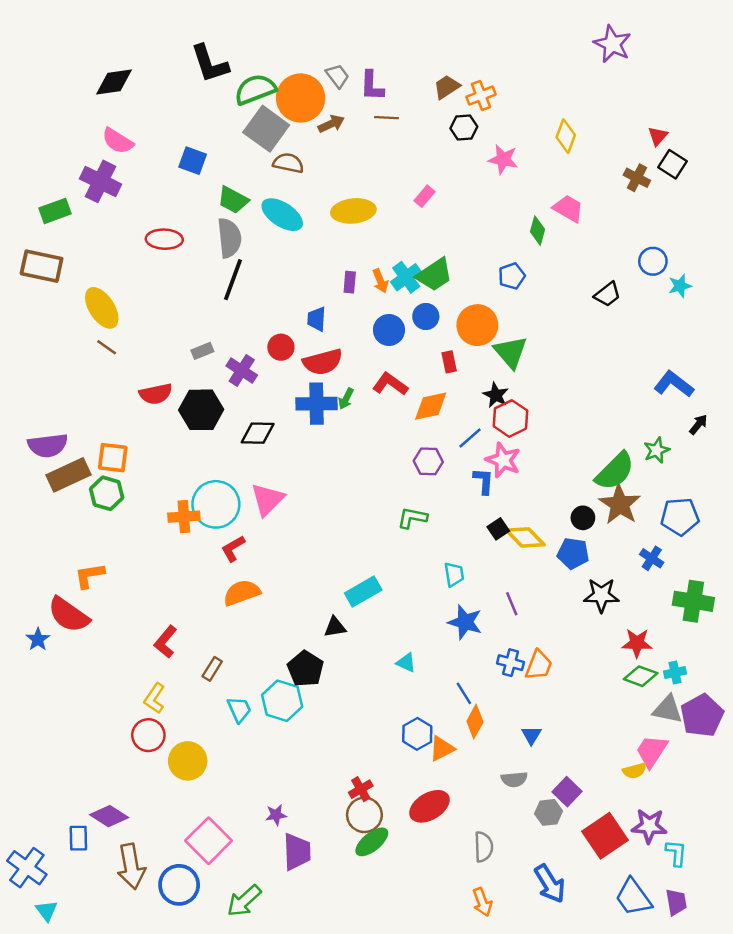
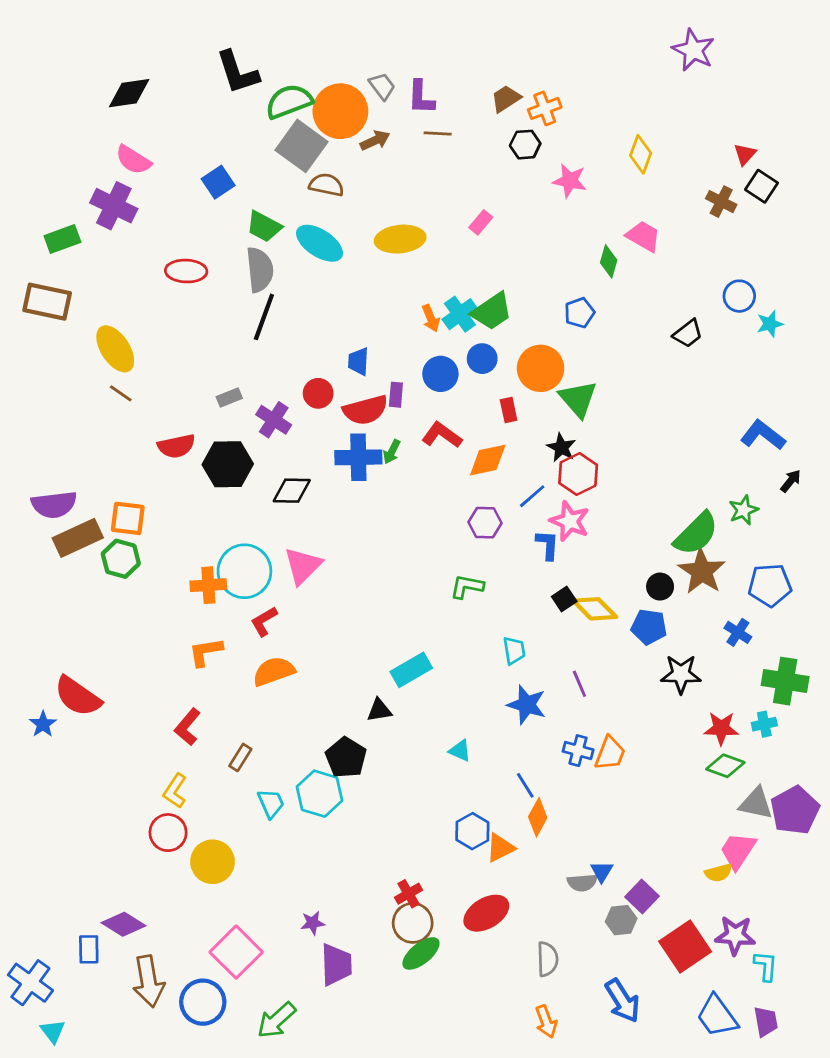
blue square: (193, 161) -> (218, 182), turned 36
purple rectangle: (350, 282) -> (396, 395), moved
orange L-shape: (89, 576) -> (206, 652), moved
cyan cross: (675, 673) -> (764, 724), moved
blue triangle: (531, 735) -> (602, 871), moved

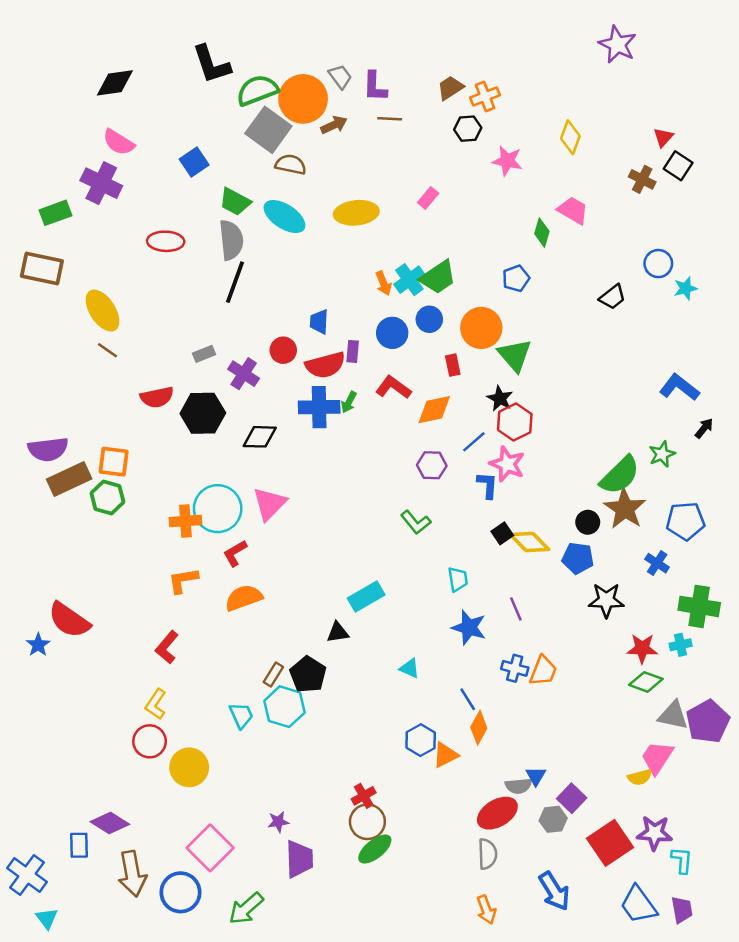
green L-shape: (467, 587) -> (416, 522), turned -140
brown rectangle: (240, 757) -> (273, 674), moved
red ellipse: (486, 913) -> (497, 813), moved

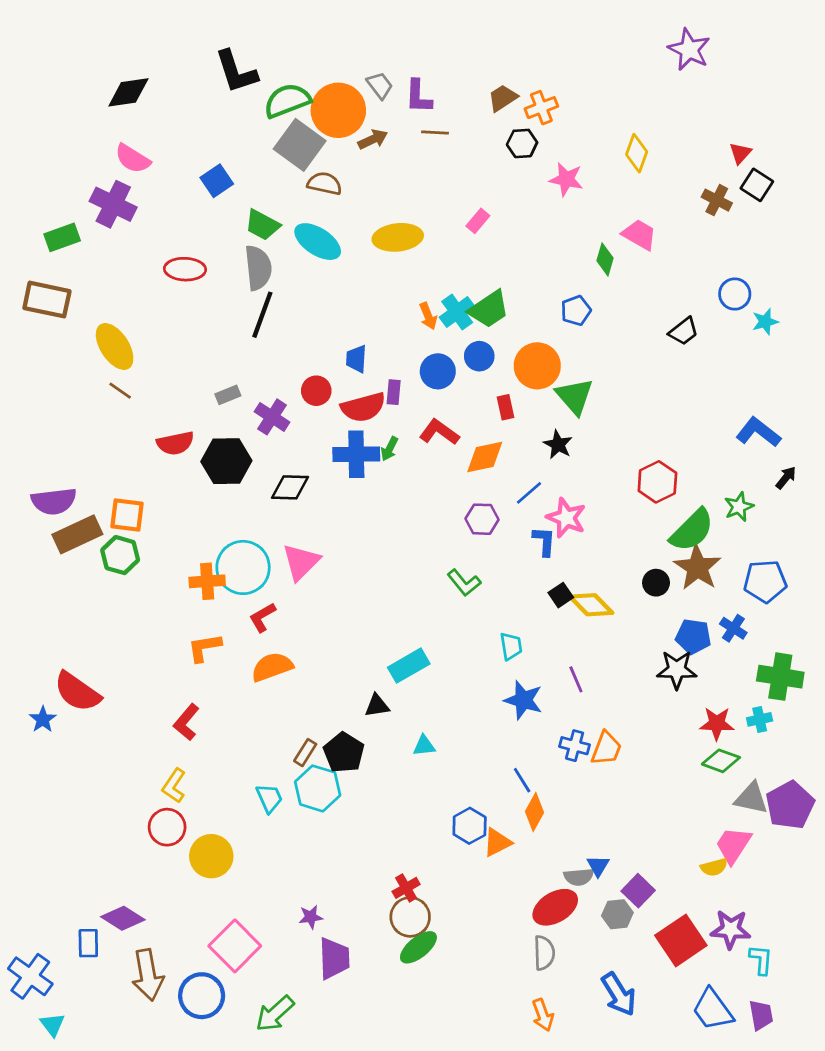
red hexagon: (515, 422) -> (657, 482), moved
blue pentagon: (578, 558) -> (693, 637), moved
cyan triangle: (409, 668) -> (424, 746), moved, turned -30

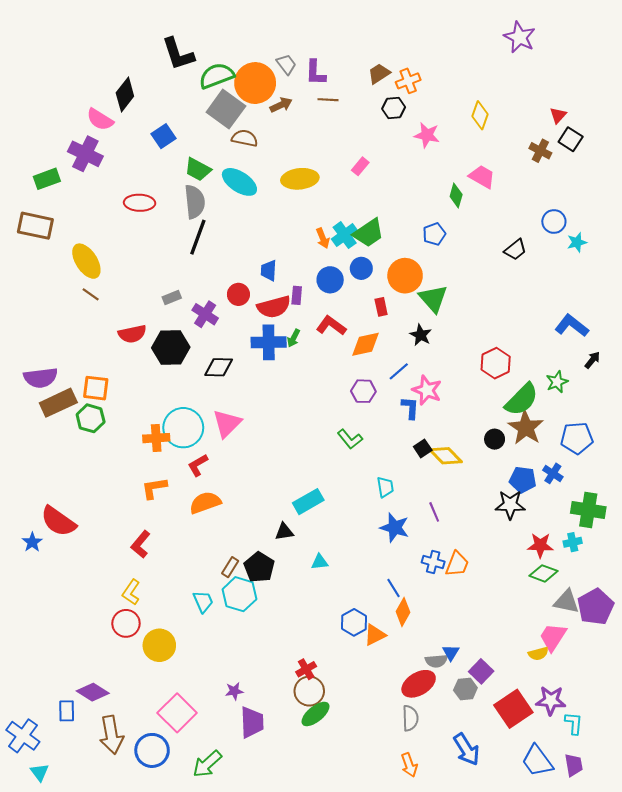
black diamond: (128, 92) -> (125, 94), moved, turned -44

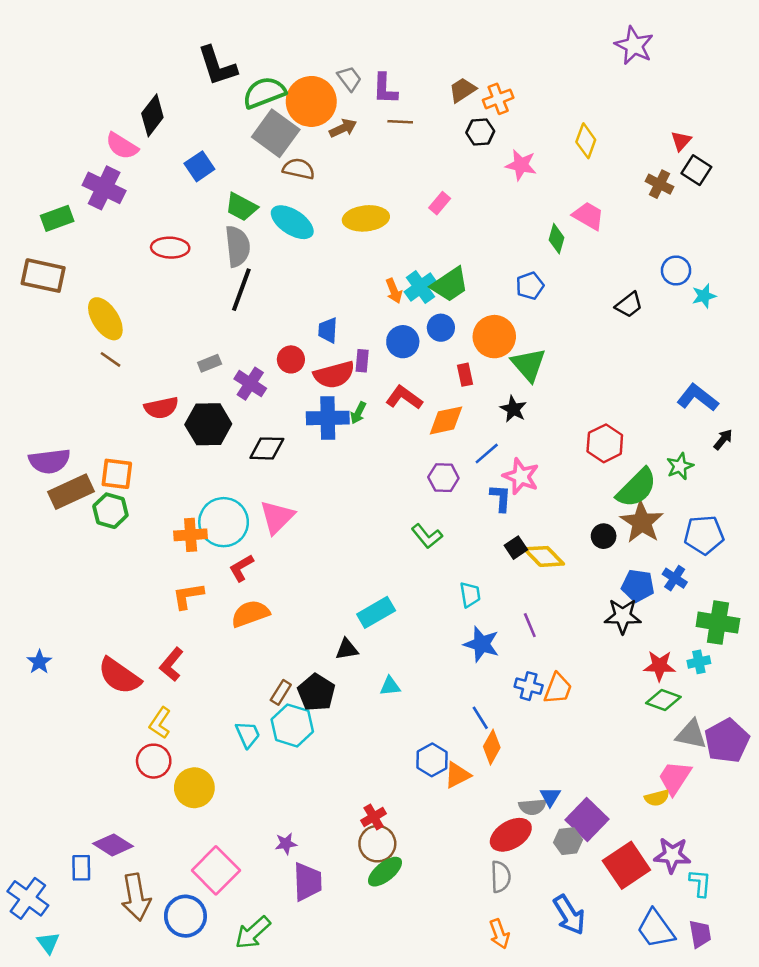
red semicircle: (58, 521) -> (119, 676), moved
purple square: (481, 671) -> (587, 820), size x1.4

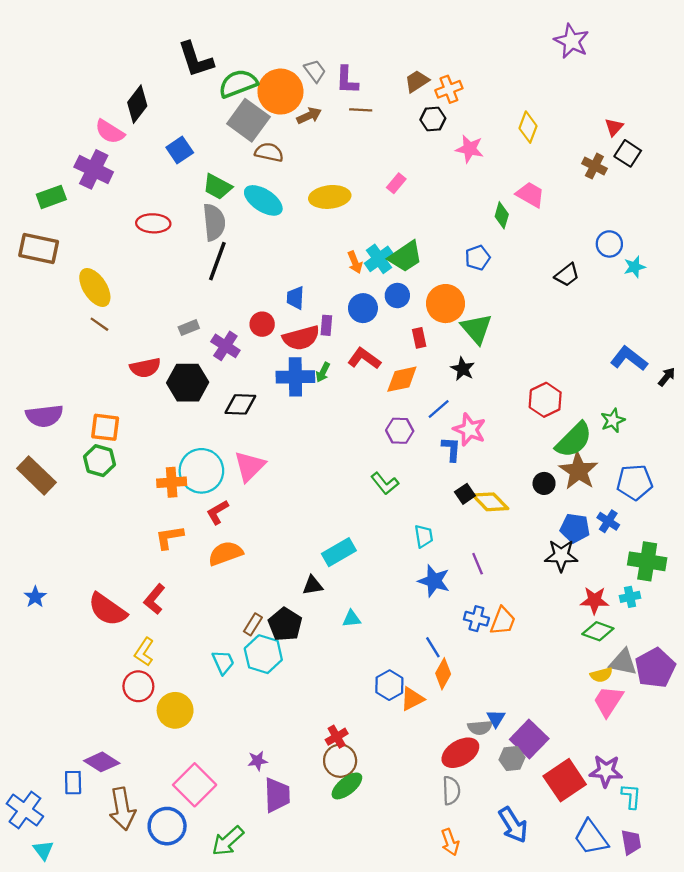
black arrow: (723, 440) -> (667, 377), moved
brown rectangle: (71, 492) -> (36, 475), moved, turned 69
yellow semicircle: (657, 798) -> (601, 675), moved

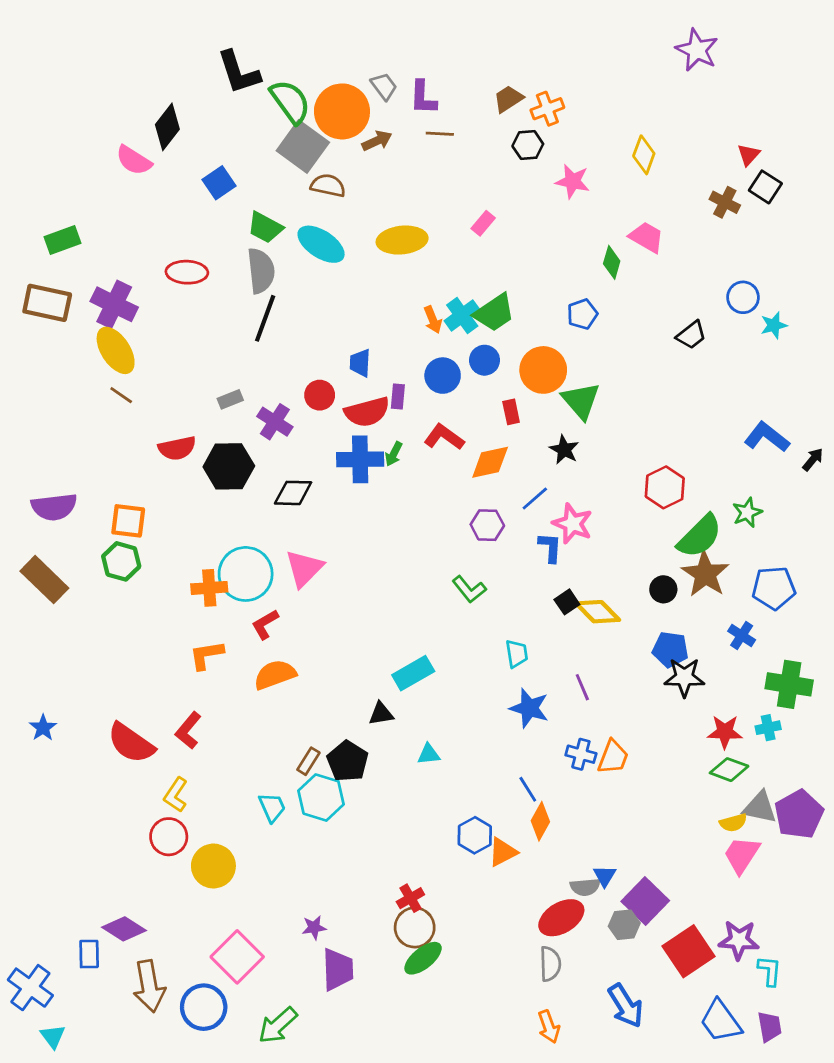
green semicircle: (238, 84) -> (290, 102), turned 75
purple cross: (94, 169) -> (114, 304), moved
blue pentagon: (575, 528) -> (670, 649), moved

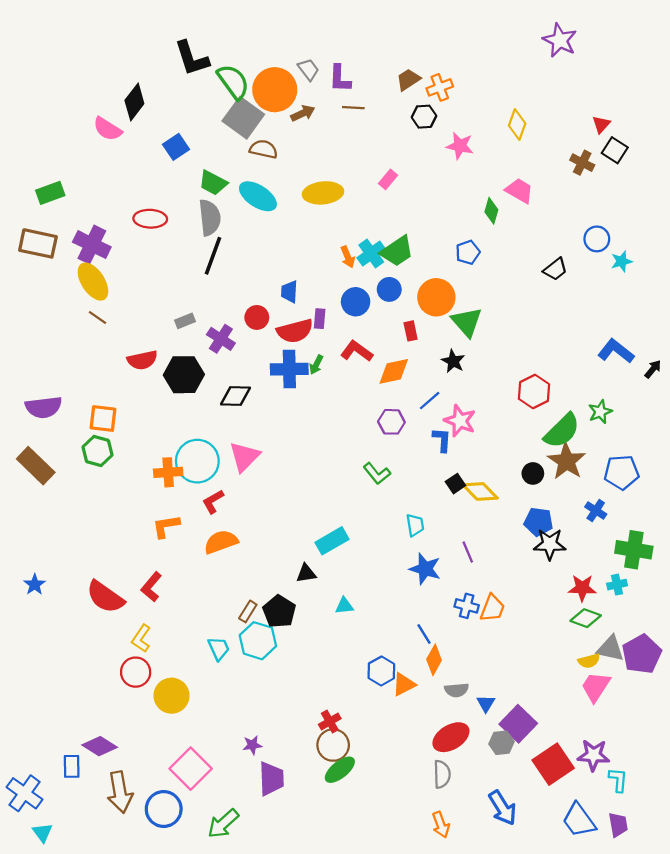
gray semicircle: (585, 887) -> (457, 690), moved

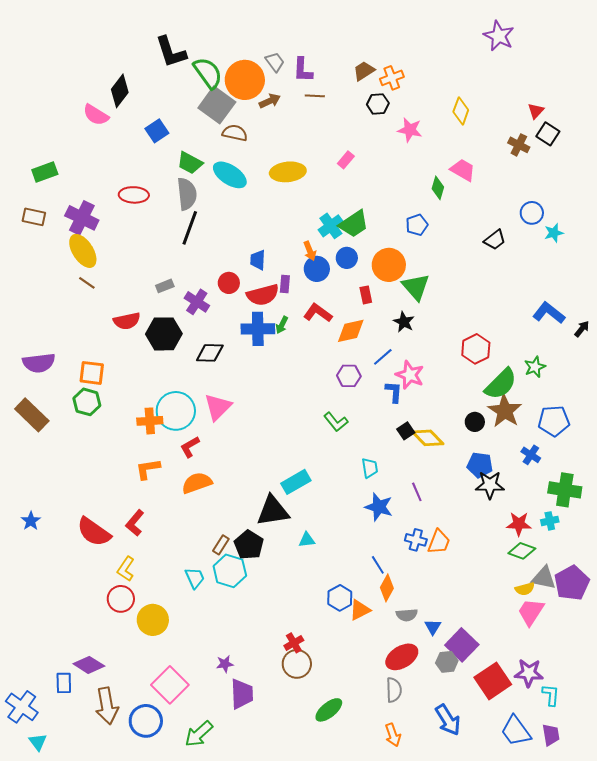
brown rectangle: (38, 243) -> (34, 217), size x0.7
orange arrow: (348, 257) -> (310, 251), moved
black triangle: (306, 573) -> (273, 511), size x1.8
green ellipse: (340, 770) -> (329, 710), moved

